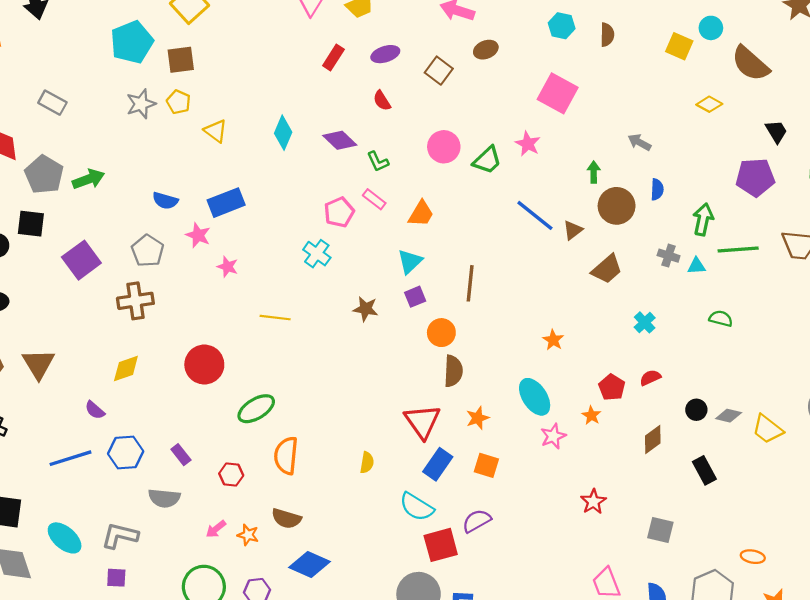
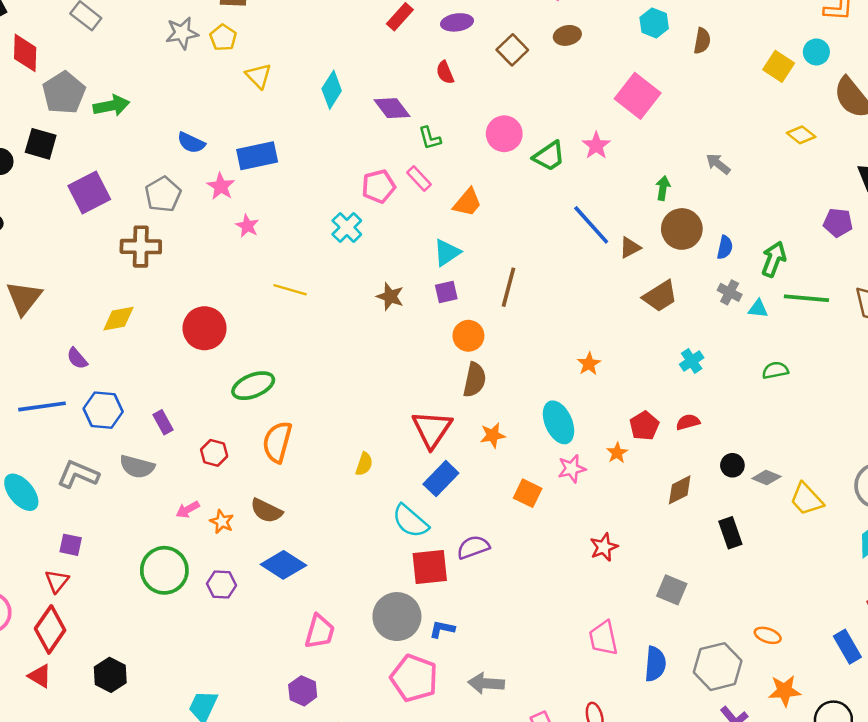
purple pentagon: (755, 177) -> (838, 223), size x0.7
blue semicircle: (657, 189) -> (725, 247), moved
green semicircle: (721, 319) -> (775, 370), turned -35
orange square: (486, 465) -> (528, 493), moved
gray L-shape: (120, 536) -> (78, 474), moved

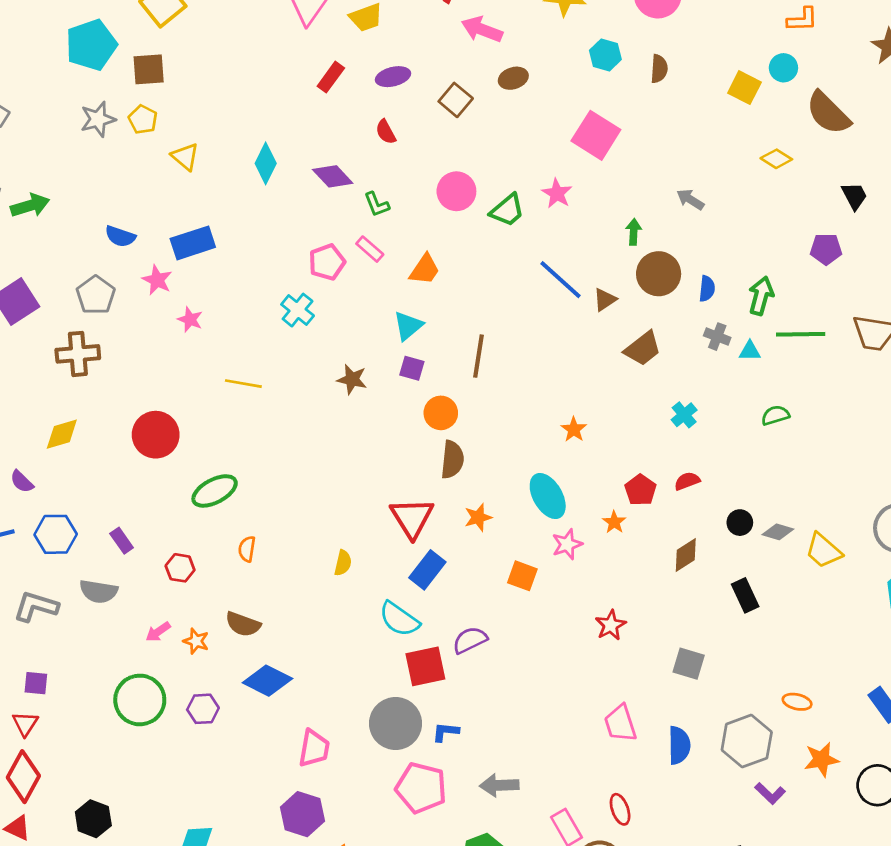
purple square: (446, 292) -> (412, 368), turned 35
orange semicircle: (277, 442) -> (247, 549), size x0.6
purple hexagon: (303, 691) -> (302, 814), size x1.4

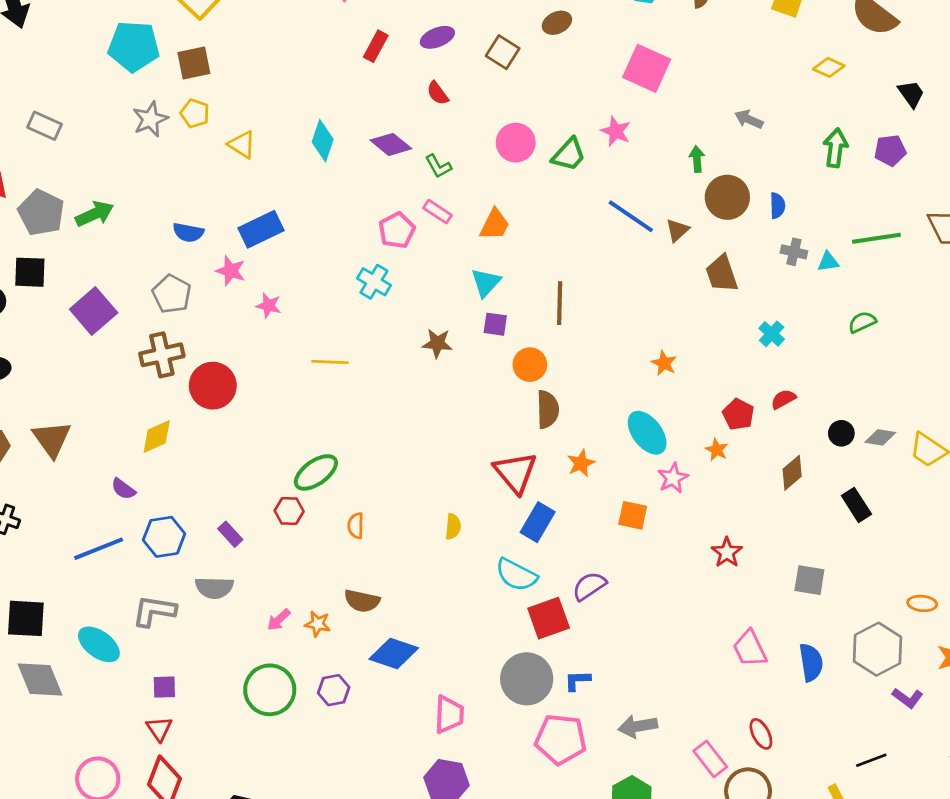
cyan pentagon: (91, 45) -> (134, 46), turned 30
green arrow: (761, 296) -> (835, 148), moved
brown trapezoid: (643, 349) -> (722, 274), turned 117
red circle: (156, 435) -> (213, 386), moved
red hexagon: (180, 568) -> (289, 511), moved

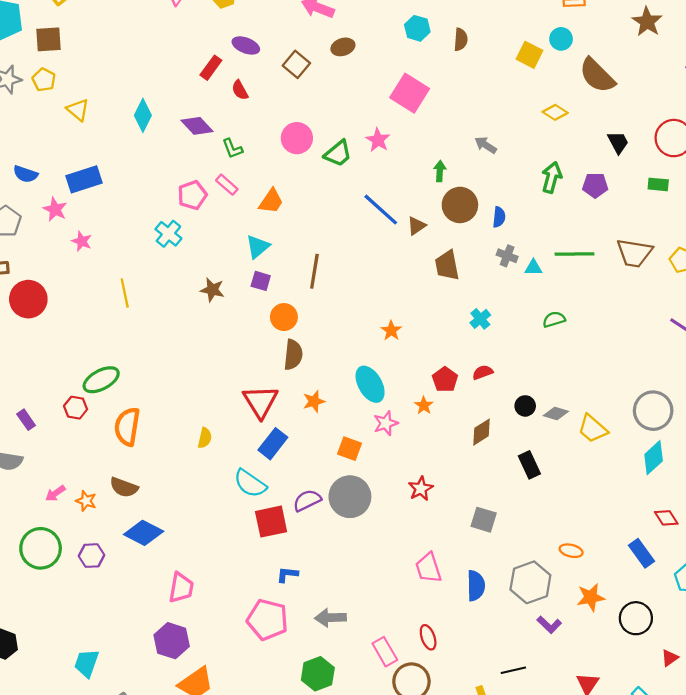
purple ellipse: (437, 37) -> (246, 45), turned 35
red rectangle: (376, 46) -> (211, 68), moved
yellow line: (330, 362) -> (125, 293), turned 68
orange semicircle: (356, 526) -> (127, 427), size x1.8
gray circle: (527, 679) -> (350, 497), moved

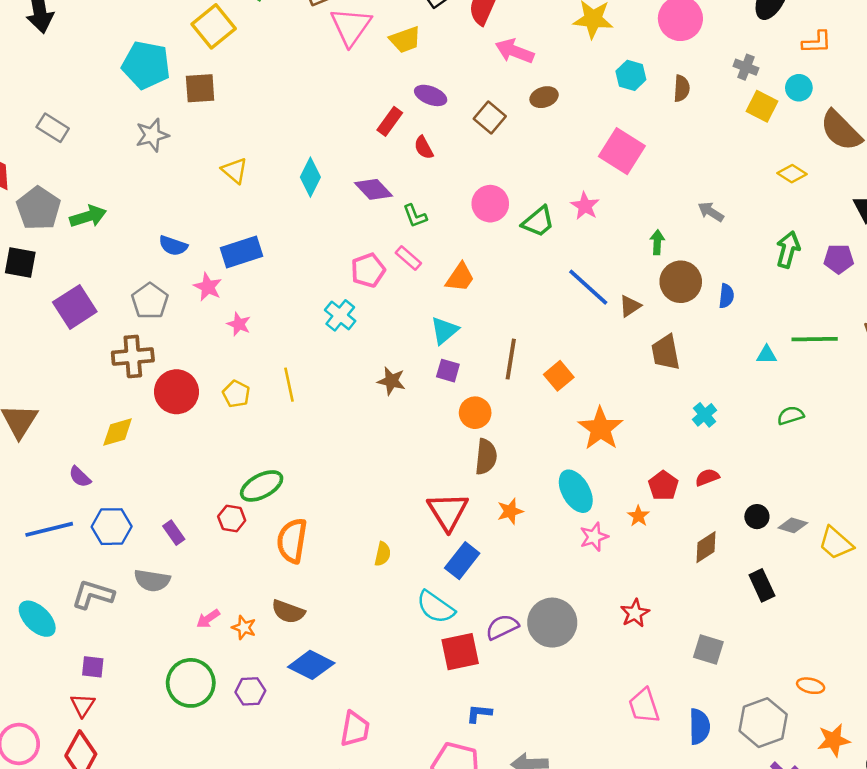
yellow pentagon: (44, 80) -> (236, 394), moved
gray cross: (507, 256) -> (746, 67), moved
orange star: (391, 331) -> (601, 429), size x1.8
orange square: (350, 449) -> (559, 376), moved, turned 30

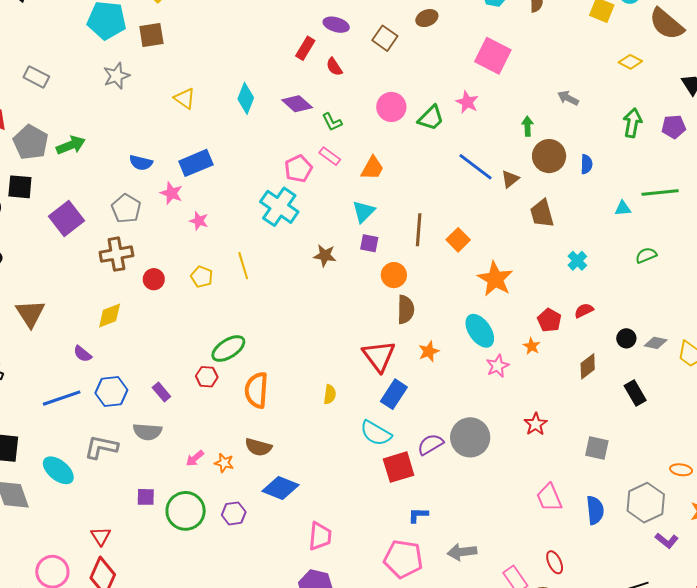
cyan cross: (340, 315) -> (279, 207), size x1.5
red circle: (176, 392) -> (154, 279), size x0.6
purple square: (93, 667) -> (146, 497), moved

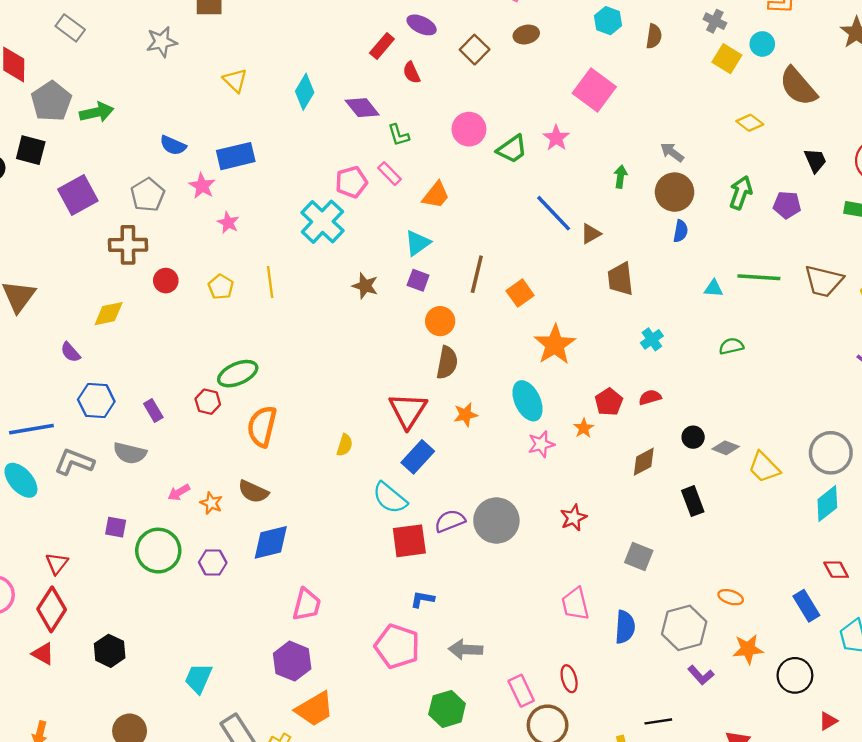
brown circle: (549, 156) -> (675, 192), moved
blue line: (62, 398) -> (31, 429), moved
blue diamond: (280, 488) -> (271, 542), turned -45

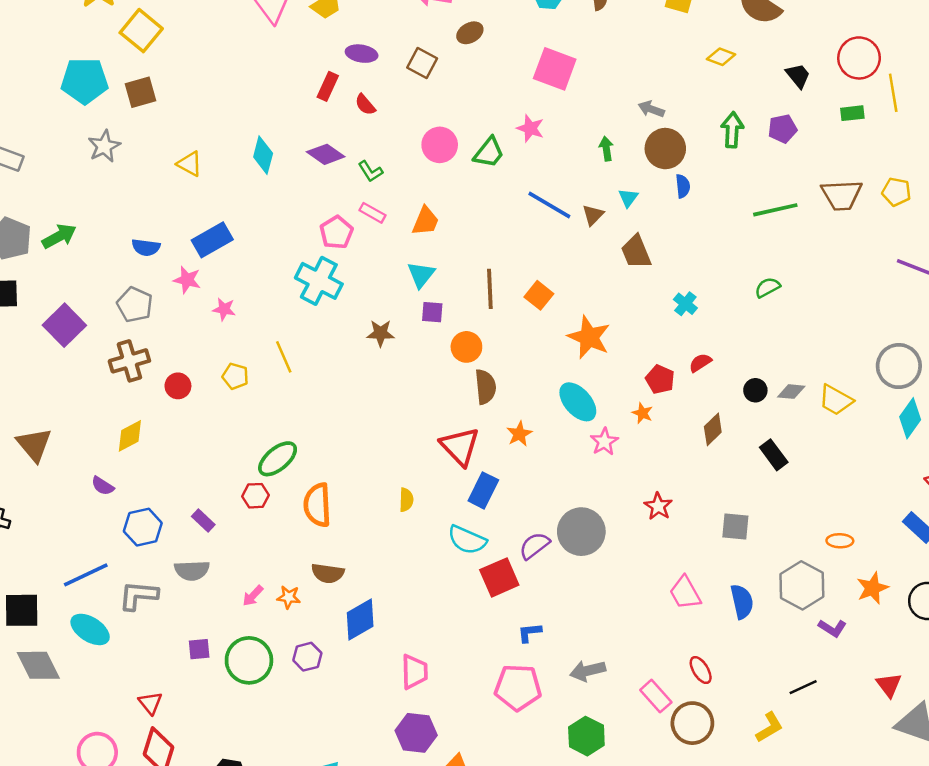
cyan triangle: (714, 288) -> (628, 198), moved, turned -42

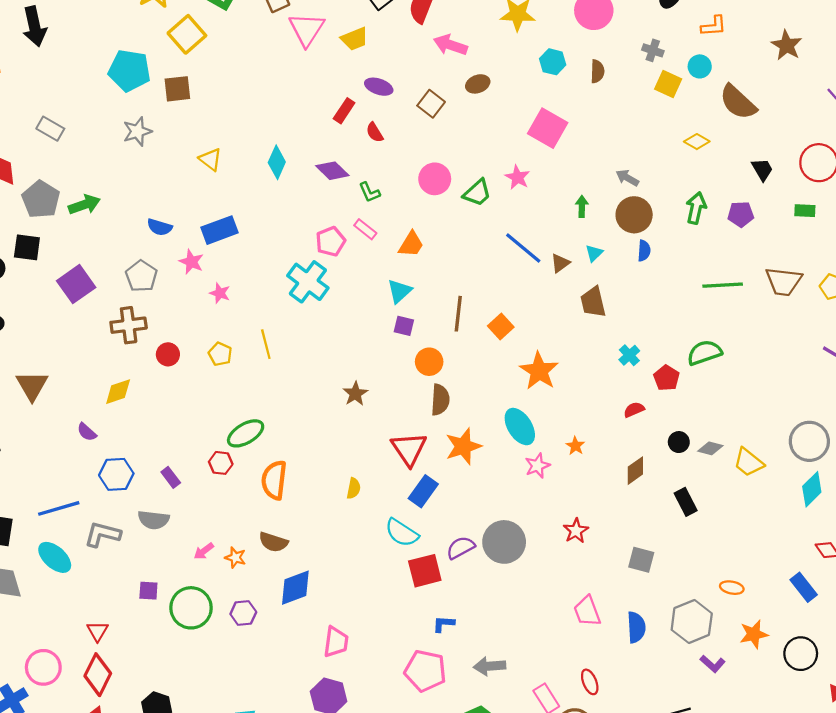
green semicircle: (767, 287) -> (704, 353), size x1.5
brown star: (381, 333) -> (355, 394), moved, turned 30
red pentagon: (660, 379) -> (666, 378), moved
orange star: (519, 434) -> (463, 446), size x1.6

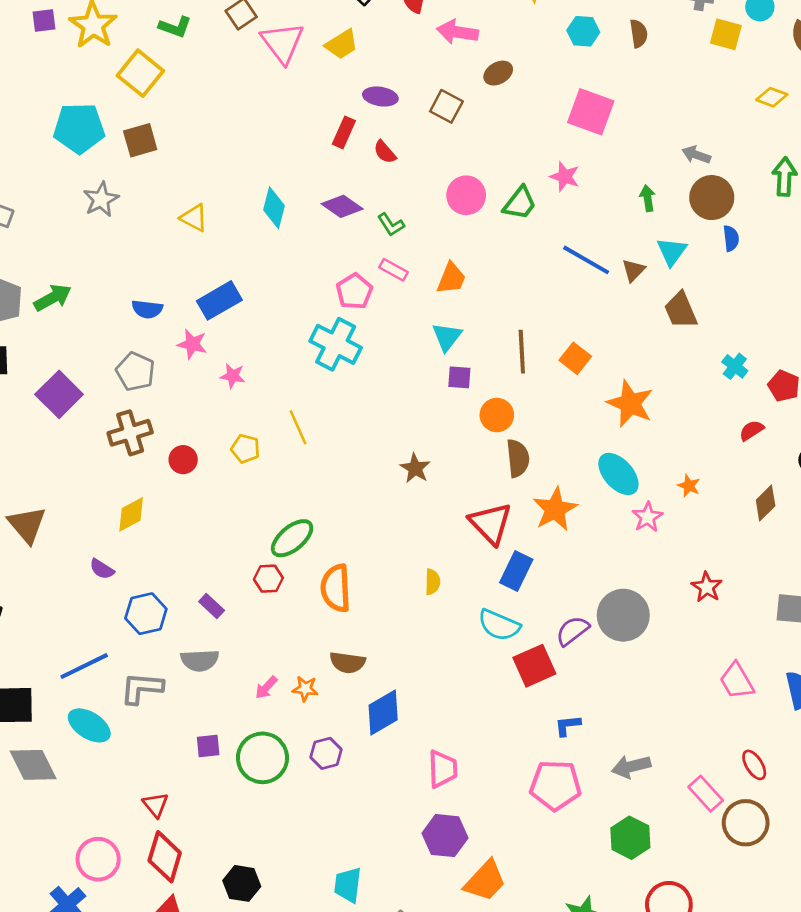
cyan triangle: (594, 253) -> (672, 252), size x1.4

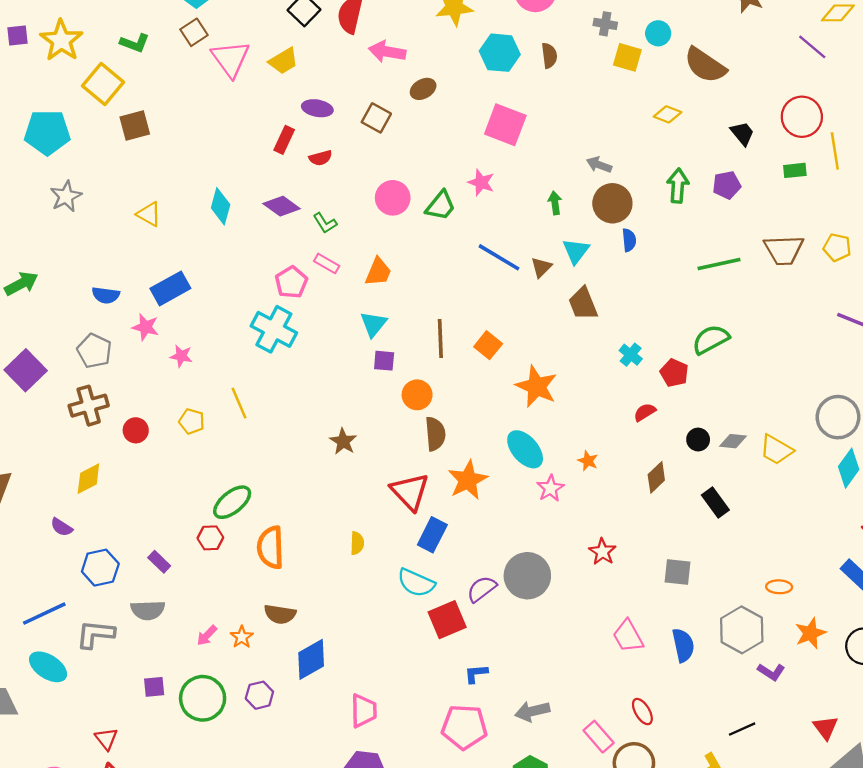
cyan hexagon: (583, 31) -> (500, 53), size x1.4
brown square: (140, 140) -> (135, 126), moved
red semicircle: (385, 152) -> (321, 158), turned -65
orange star: (305, 689) -> (242, 637), turned 30

